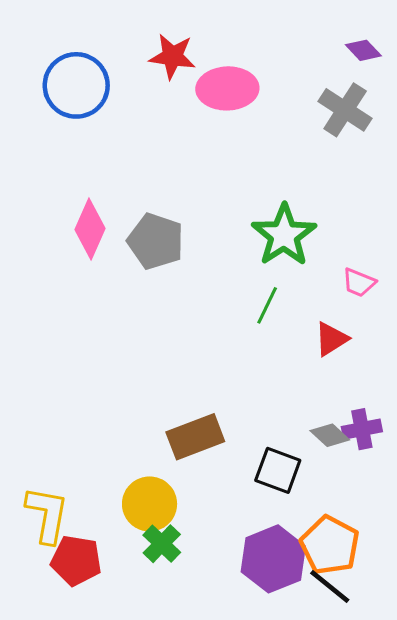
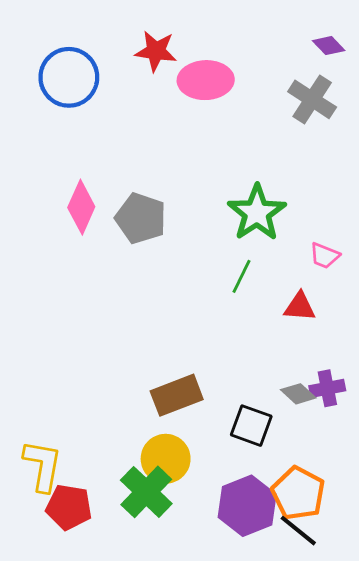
red triangle: (331, 339) -> (300, 307), turned 36
yellow circle: (150, 504) -> (166, 459), moved
green cross: (162, 544) -> (146, 492), size x1.5

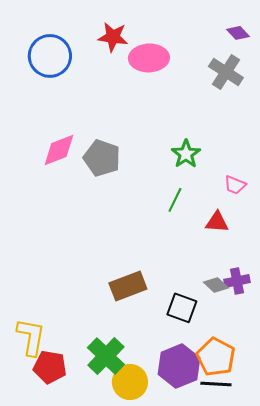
pink diamond: (81, 207) -> (59, 150), turned 45
green star: (257, 213) -> (186, 154), size x0.7
yellow circle: (166, 459) -> (130, 382), moved
black line: (298, 531) -> (216, 384), turned -36

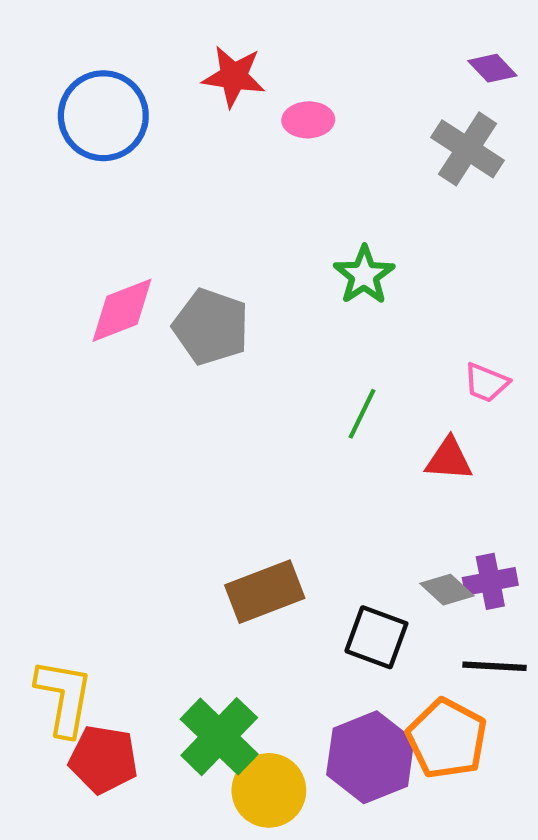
pink ellipse: (149, 58) -> (308, 120), size x0.6
green star: (186, 154) -> (364, 275), moved
black line: (216, 384) -> (494, 666), moved

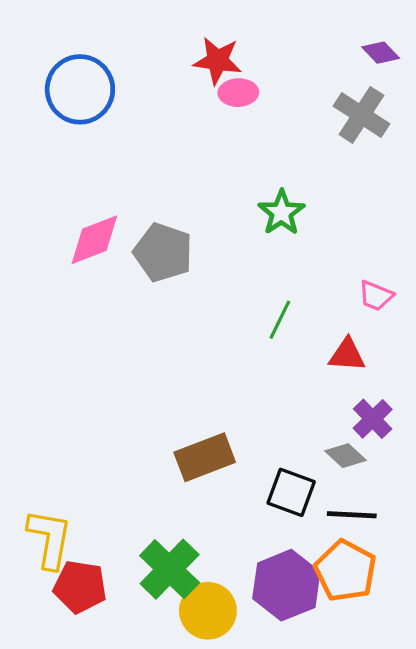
red star: (234, 76) -> (217, 61), moved
purple cross: (490, 581) -> (373, 419), moved, turned -33
black line: (494, 666) -> (352, 515), moved

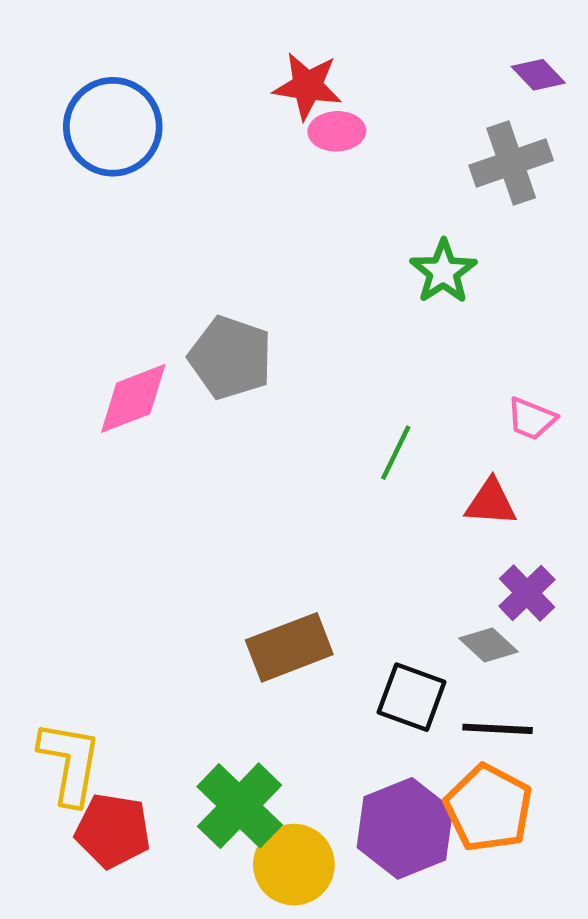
gray cross: (361, 115) -> (511, 163), turned 38
green star: (281, 213) -> (443, 272), moved
pink diamond: (94, 240) -> (133, 398), moved

